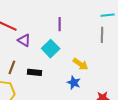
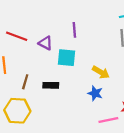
purple triangle: (24, 40) -> (45, 43), moved
cyan square: (51, 49) -> (66, 58), turned -36

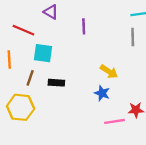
purple triangle: (45, 43) -> (51, 12), moved
cyan square: (66, 58) -> (43, 53), moved

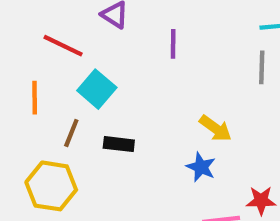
cyan square: (43, 53) -> (97, 89), turned 30

